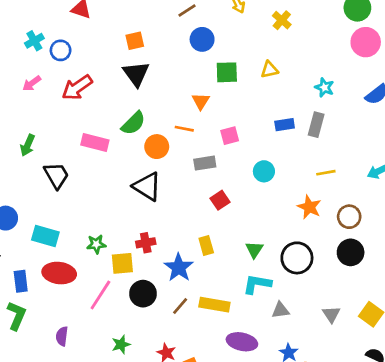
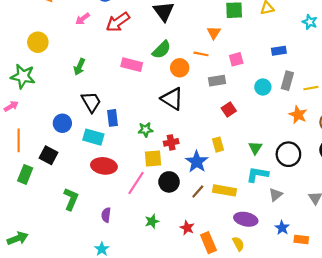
gray rectangle: (316, 125) -> (287, 81), moved
black trapezoid: (56, 175) -> (91, 102), moved
green star: (96, 244) -> (146, 130), moved
blue rectangle: (21, 281) -> (112, 118), moved
gray triangle: (280, 310) -> (276, 195), turned -32

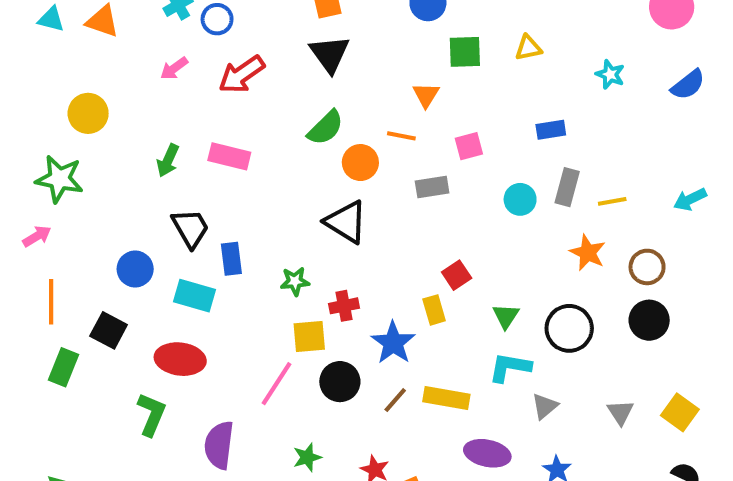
pink rectangle: (132, 65) -> (229, 156), moved
red square: (229, 109) -> (457, 275), moved
red ellipse: (104, 166) -> (180, 359), moved
purple semicircle: (106, 215) -> (219, 445), size x1.6

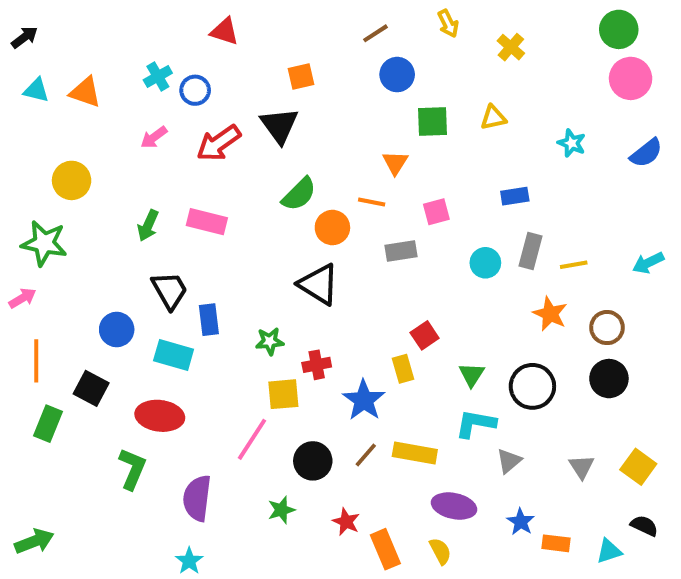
black triangle: (330, 54) -> (279, 126), moved
black circle: (340, 382) -> (313, 461), moved

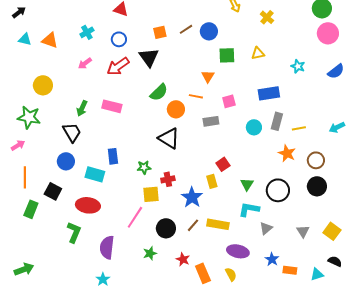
brown line: (376, 33) -> (186, 29), moved
blue circle: (195, 90) -> (119, 39), moved
blue rectangle: (515, 196) -> (269, 93), size x1.5
black trapezoid: (170, 290) -> (72, 132), moved

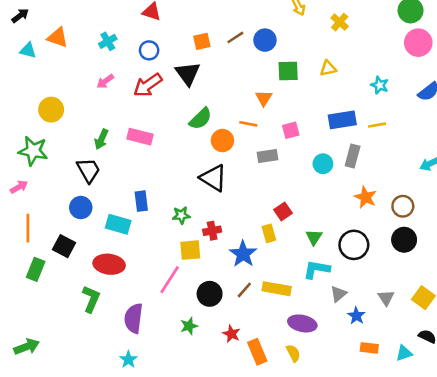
orange triangle: (50, 40) -> (58, 37), moved
yellow line: (299, 128) -> (377, 125), moved
blue star: (272, 259) -> (356, 316), moved

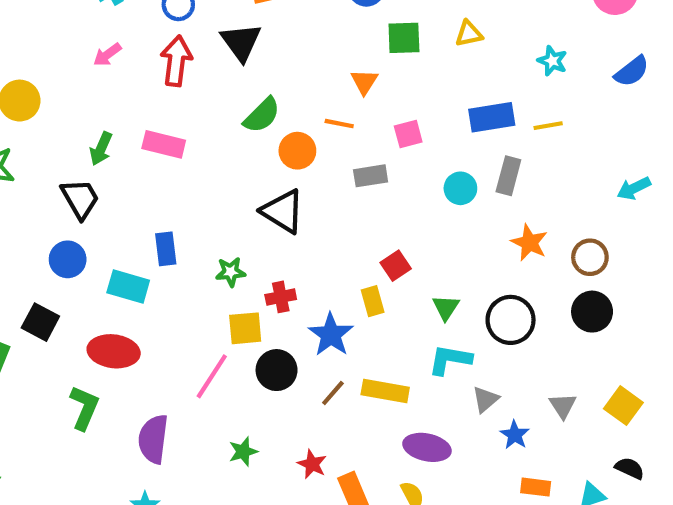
red arrow: (148, 85) -> (176, 61), turned 132
black circle: (210, 294) -> (277, 370), moved

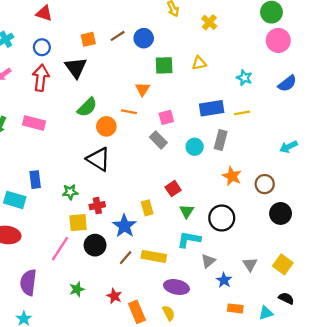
gray rectangle: (371, 176) -> (158, 140), moved, turned 54
red square: (396, 266) -> (173, 189), moved
black circle: (592, 312) -> (281, 213), moved

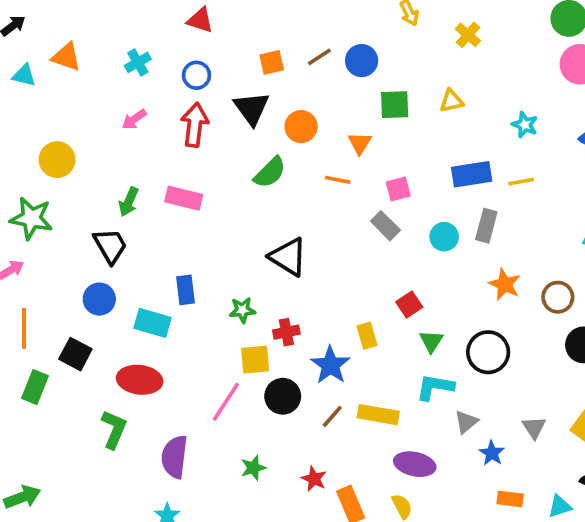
orange circle: (106, 126) -> (301, 127), moved

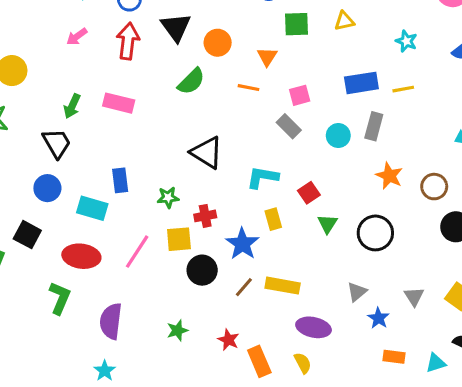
cyan L-shape: (435, 387) -> (262, 177), moved
pink line: (226, 402) -> (137, 252), moved

